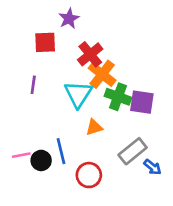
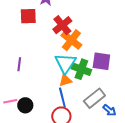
purple line: (33, 85) -> (19, 64), moved
cyan triangle: (78, 94) -> (65, 63), moved
green cross: (118, 97) -> (81, 69), moved
blue line: (61, 151) -> (62, 97), moved

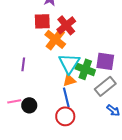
red square: (28, 16) -> (42, 21), moved
orange cross: (71, 40) -> (55, 39), moved
gray rectangle: (94, 98) -> (105, 86), moved

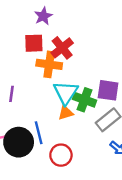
orange cross: (55, 39) -> (49, 64), turned -30
blue line: (66, 97) -> (39, 133), moved
black circle: (29, 105) -> (19, 142), size x1.6

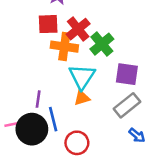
purple line: (11, 94) -> (38, 99), moved
green cross: (85, 100) -> (102, 44), moved, turned 30

